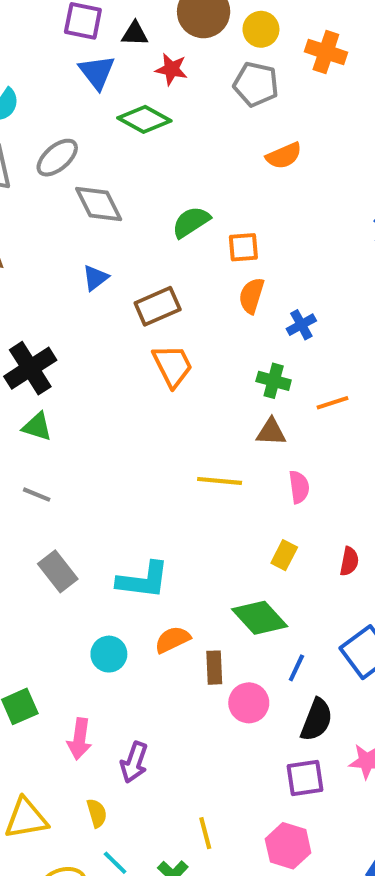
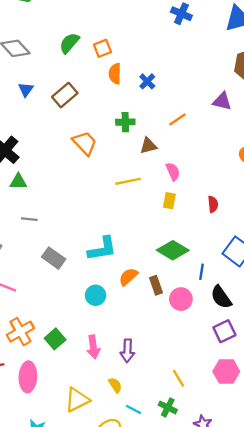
orange trapezoid: (173, 366) -> (85, 143), moved
green cross: (274, 381) -> (125, 122), moved
yellow rectangle: (284, 555) -> (169, 201), moved
black semicircle: (317, 720) -> (221, 297), turned 140

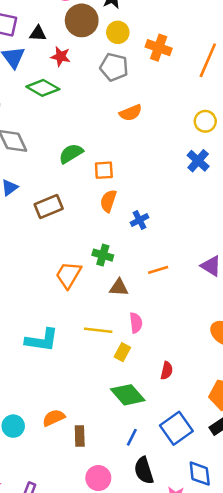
orange trapezoid: (85, 143) -> (69, 275), moved, turned -124
yellow line: (128, 181) -> (98, 330), moved
cyan L-shape: (102, 249) -> (42, 340), moved
green diamond: (173, 250) -> (128, 395), moved
pink circle: (181, 299) -> (98, 478), moved

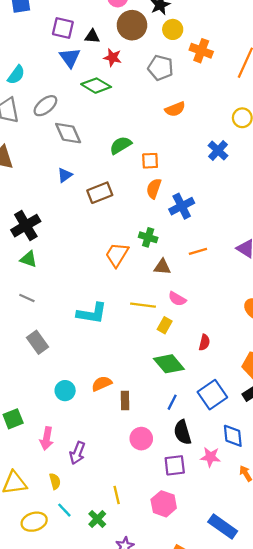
yellow circle: (118, 32) -> (173, 29), moved
blue cross: (198, 161) -> (218, 151), moved
blue cross: (139, 220) -> (182, 206), size x1.5
pink semicircle: (136, 323) -> (177, 299), turned 126

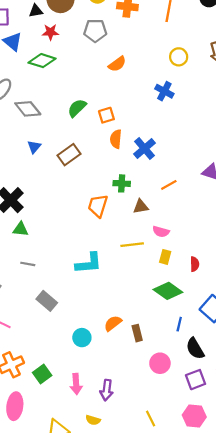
black triangle: (92, 36) -> (36, 11), moved
yellow rectangle: (165, 325) -> (165, 257), moved
yellow semicircle: (55, 481) -> (93, 420), turned 136

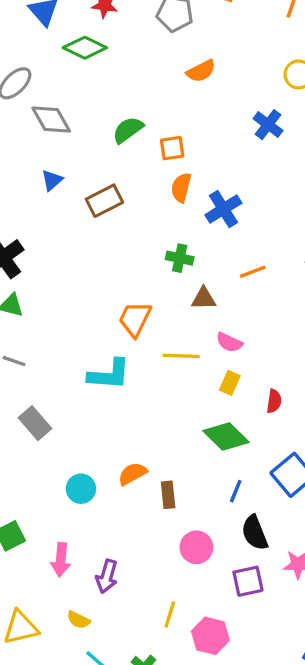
orange trapezoid: (98, 206) -> (135, 319), moved
pink hexagon: (194, 416) -> (210, 636), moved
yellow line: (151, 419) -> (170, 614), moved, turned 35

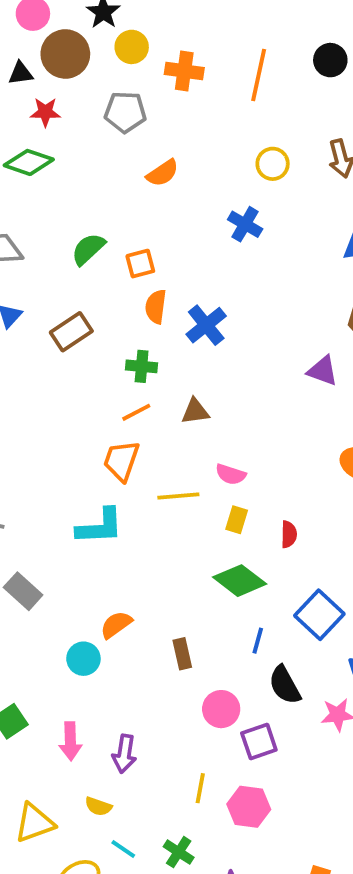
green cross: (180, 258) -> (142, 366), moved
orange line: (253, 272) -> (136, 412), moved
brown triangle: (204, 299) -> (195, 411), moved
orange semicircle: (133, 474) -> (116, 625), moved
purple square: (248, 581) -> (259, 741), moved

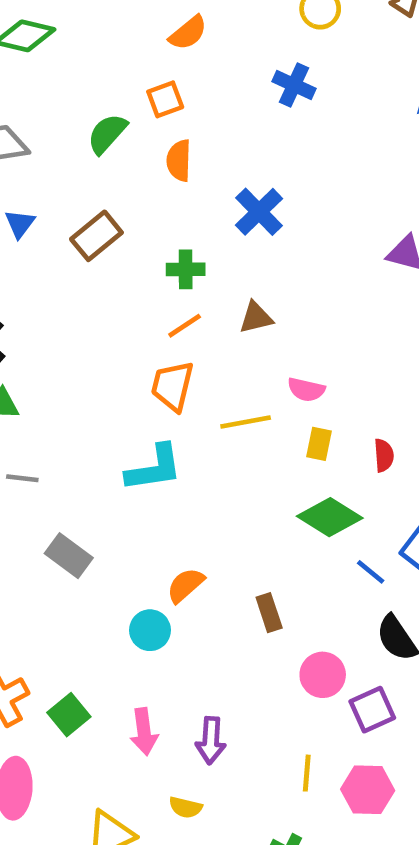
orange square: (140, 264) -> (165, 99), moved
orange semicircle: (156, 307) -> (179, 160), moved
blue line: (258, 641) -> (371, 572), moved, turned -60

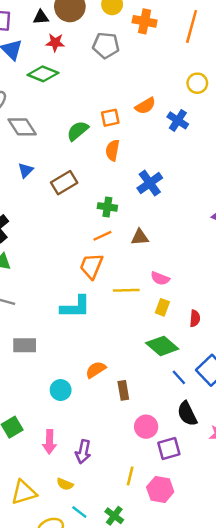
orange semicircle: (188, 33) -> (145, 106), moved
gray rectangle: (69, 556) -> (25, 345), turned -45
orange semicircle: (185, 585) -> (96, 370), moved

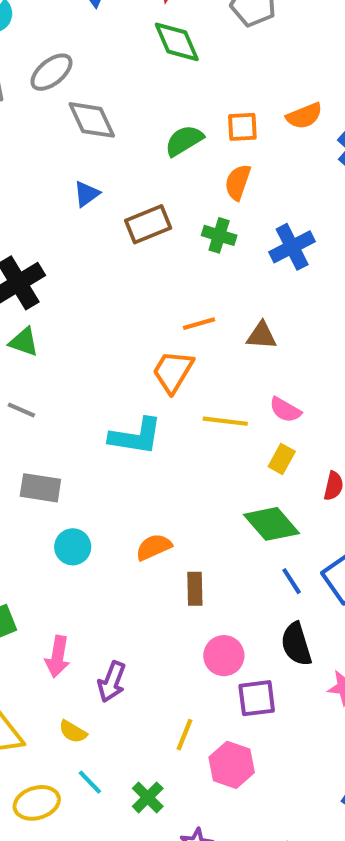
green diamond: (43, 74) -> (177, 42), moved, turned 36
green cross: (107, 207) -> (219, 235), moved
cyan circle: (61, 390) -> (73, 547), moved

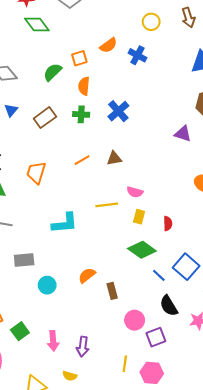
orange trapezoid: (173, 371) -> (36, 173), moved

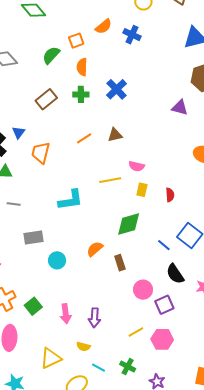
blue triangle: (11, 110) -> (19, 133), moved
green diamond: (142, 250) -> (129, 224), moved, turned -48
yellow line: (125, 364) -> (136, 332), turned 56

